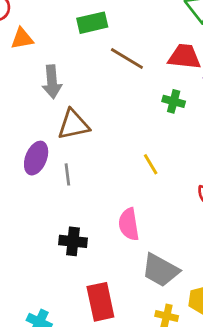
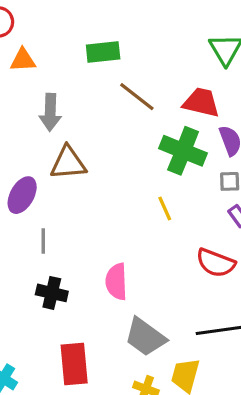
green cross: (174, 101) -> (183, 151), size x1.8
yellow line: (151, 164) -> (165, 209), moved
gray line: (67, 174) -> (43, 241), moved

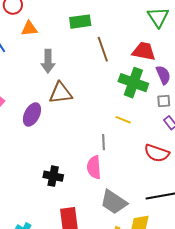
brown line: (137, 97) -> (103, 49), turned 35
yellow line: (165, 209) -> (123, 120), turned -42
gray line: (43, 241) -> (104, 142), moved

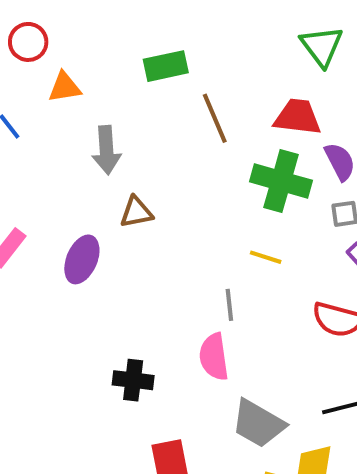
brown triangle: (61, 93) -> (136, 212), size x0.7

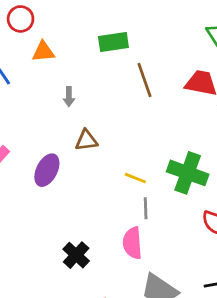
gray arrow: (107, 150) -> (69, 97), size x0.6
green cross: (281, 181) -> (188, 173), moved
yellow line: (266, 257) -> (135, 178), moved
black cross: (133, 380) -> (76, 255), turned 32

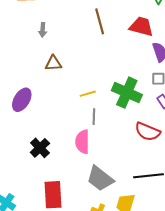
purple ellipse: (47, 170) -> (22, 100), moved
yellow line: (135, 178) -> (88, 94), turned -42

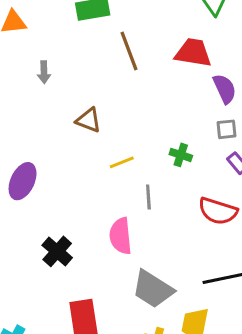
brown triangle: (53, 63) -> (88, 120), moved, turned 30
green cross: (127, 93) -> (181, 155), size x0.5
gray line: (94, 117) -> (148, 197), moved

